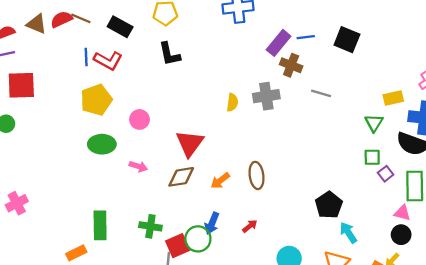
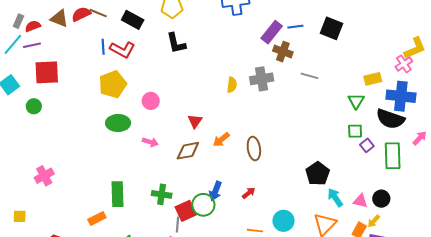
red triangle: (190, 143) -> (195, 121), size x0.6
orange arrow: (220, 181) -> (221, 140), moved
pink triangle: (402, 213) -> (360, 201), moved

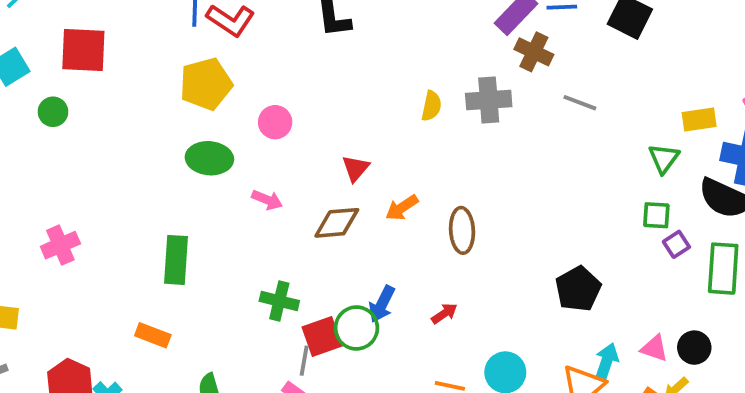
green rectangle: (117, 194) -> (176, 260), moved
cyan arrow: (335, 198) -> (606, 362), moved, turned 48
orange rectangle: (97, 219) -> (153, 335), turned 42

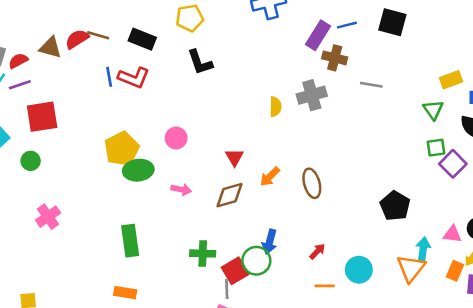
yellow pentagon: (206, 84) -> (122, 149), moved
purple square: (676, 244) -> (453, 164), size x1.5
pink cross: (60, 245) -> (48, 217), moved
red arrow: (444, 313) -> (317, 251), moved

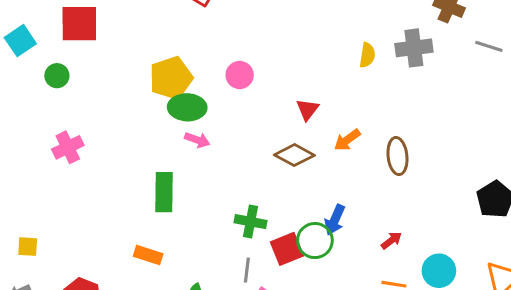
pink arrow: (181, 189) -> (197, 140), moved
brown diamond: (230, 195) -> (294, 155), turned 36
gray line: (227, 289) -> (247, 270), moved

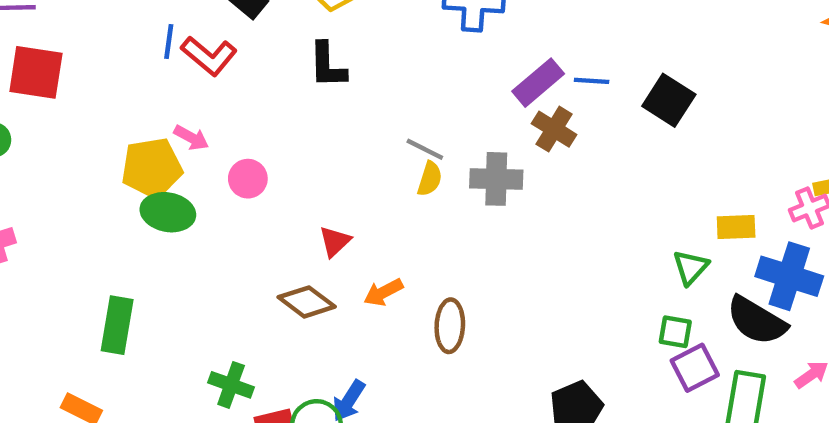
gray line: (489, 46) -> (425, 149), moved
pink arrow: (197, 140) -> (191, 138), moved

